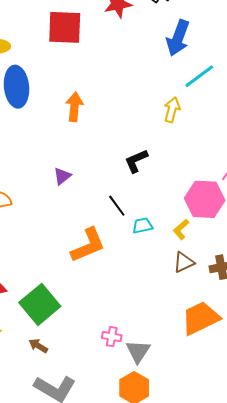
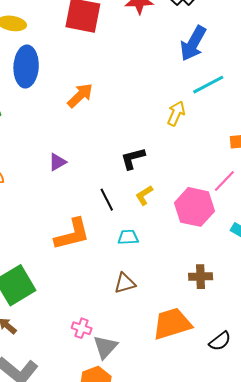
orange arrow: (74, 107) -> (80, 95), turned 32
cyan trapezoid: (143, 226) -> (128, 237), moved
yellow L-shape: (181, 229) -> (144, 195), moved
brown triangle: (184, 262) -> (125, 283), moved

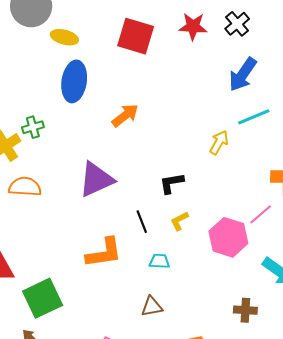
purple triangle: (57, 162) -> (96, 179), size x2.0
brown cross: (201, 277) -> (245, 310), moved

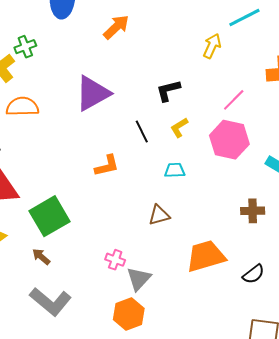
pink line: (261, 214) -> (234, 100), moved
orange L-shape: (104, 253) -> (107, 166), size x0.7
cyan trapezoid: (159, 261) -> (175, 170), moved

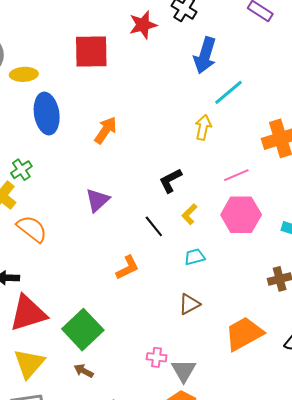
purple triangle: (93, 93) -> (97, 200), size x0.7
pink line: (234, 100) -> (236, 175), turned 35
orange semicircle: (22, 107) -> (32, 229), turned 52

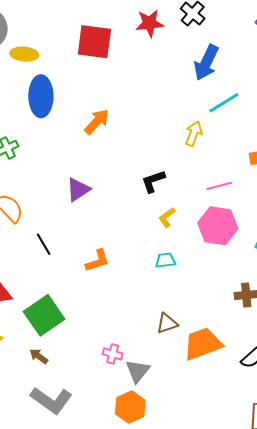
black line: (154, 226) -> (44, 244), moved
brown triangle: (189, 304) -> (167, 323), moved

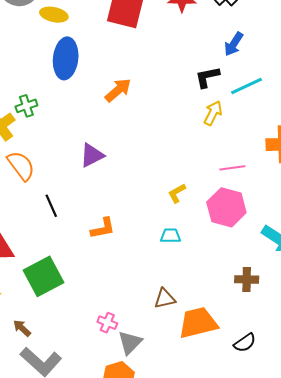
blue arrow: (206, 63) -> (234, 44), size x0.7
black L-shape: (153, 181) -> (207, 77), moved
brown arrow: (39, 356) -> (22, 328), moved

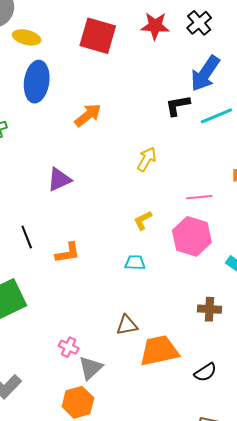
blue arrow: (234, 44) -> (205, 73), size x1.5
yellow arrow: (213, 113) -> (147, 159), moved
black line: (51, 206) -> (27, 237), moved

